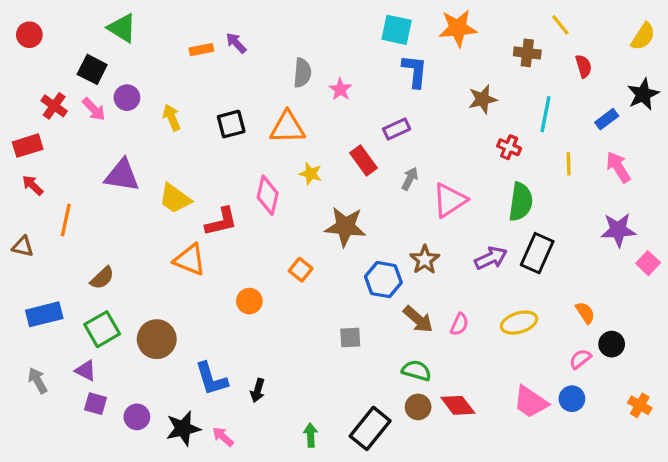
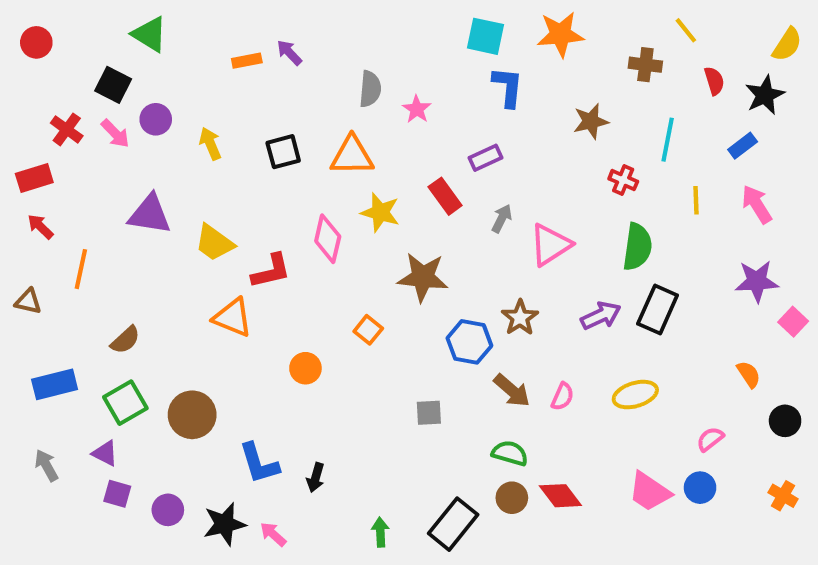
black star: (643, 94) -> (765, 95), moved
yellow star: (311, 174) -> (380, 212), size x1.4
orange semicircle: (585, 313) -> (749, 374), moved
black circle: (612, 344) -> (785, 421), moved

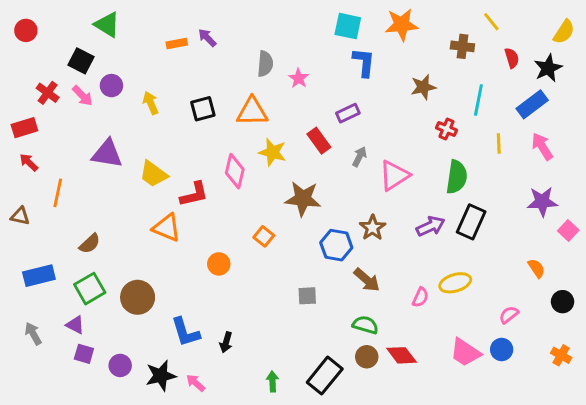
blue rectangle: (743, 146) -> (532, 104), size x1.5
pink semicircle: (562, 397) -> (420, 297), moved

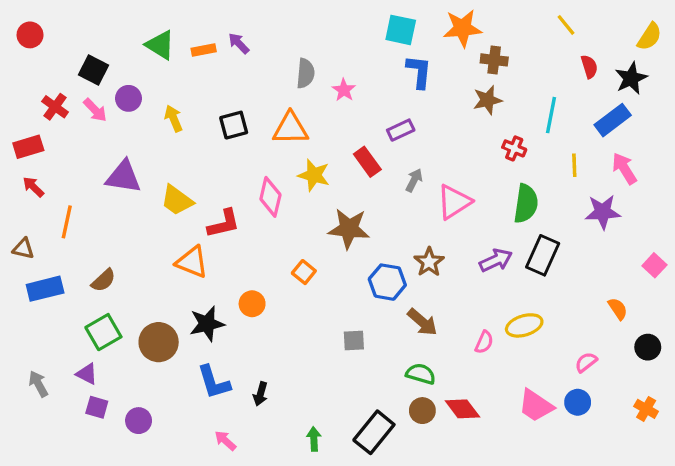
green triangle: (107, 25) -> (160, 45), moved
brown cross: (462, 46) -> (494, 60), moved
purple star: (542, 202) -> (603, 212), moved
blue rectangle: (39, 276) -> (45, 289), moved
black star: (161, 376) -> (207, 324), moved

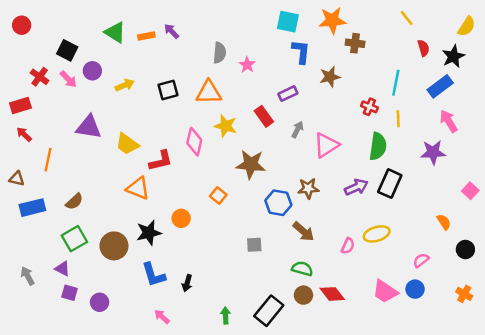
brown star: (487, 100) -> (330, 77), moved
yellow arrow: (174, 118) -> (125, 85), turned 90
yellow line: (574, 165) -> (398, 119), moved
brown star: (429, 262) -> (308, 188), turned 30

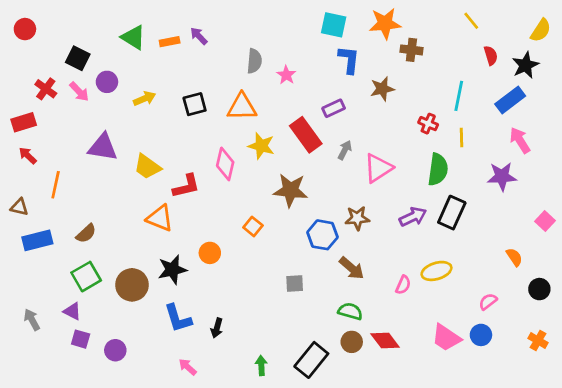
red rectangle: (264, 116) -> (306, 135), size x1.4

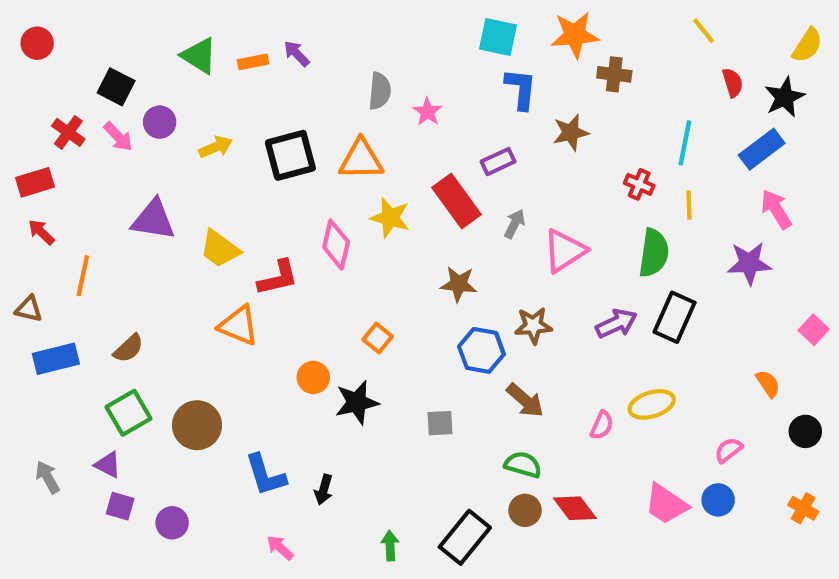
black square: (195, 104) -> (290, 155), size x1.4
brown star: (290, 190) -> (459, 284), moved, size x0.7
black star: (172, 270) -> (357, 402), moved

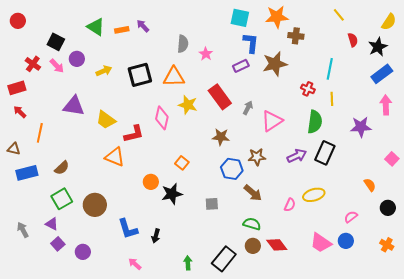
brown star: (571, 132) -> (275, 64), size x1.4
blue rectangle: (762, 149) -> (382, 74), moved
purple rectangle: (498, 162) -> (241, 66), moved
pink arrow: (776, 209) -> (386, 105), moved, turned 30
purple square: (120, 506) -> (58, 244), turned 32

